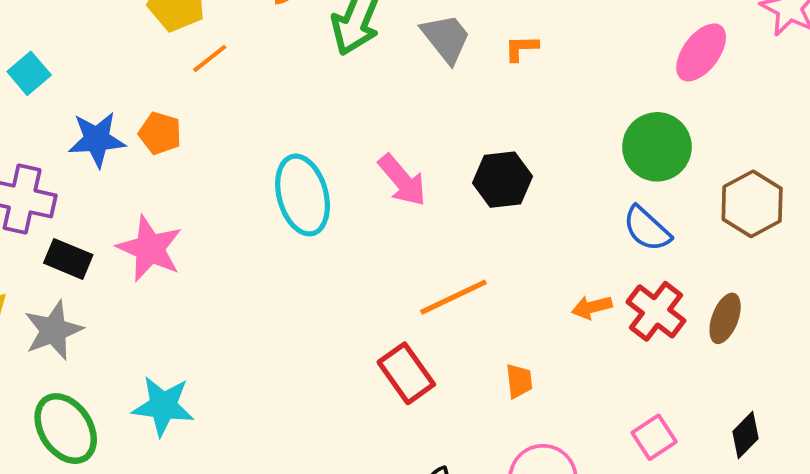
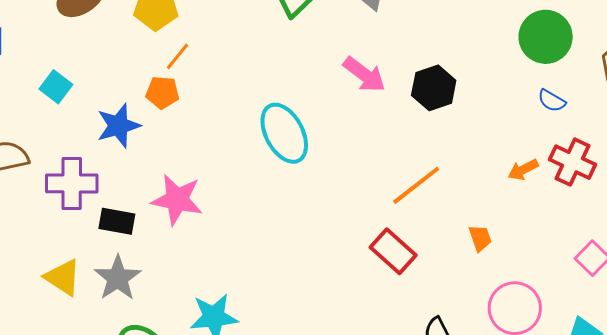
orange line: (210, 58) -> (177, 56), moved
orange pentagon: (160, 133) -> (162, 93), moved
pink arrow: (402, 180) -> (364, 75), moved
blue semicircle: (647, 229) -> (552, 101), size x0.7

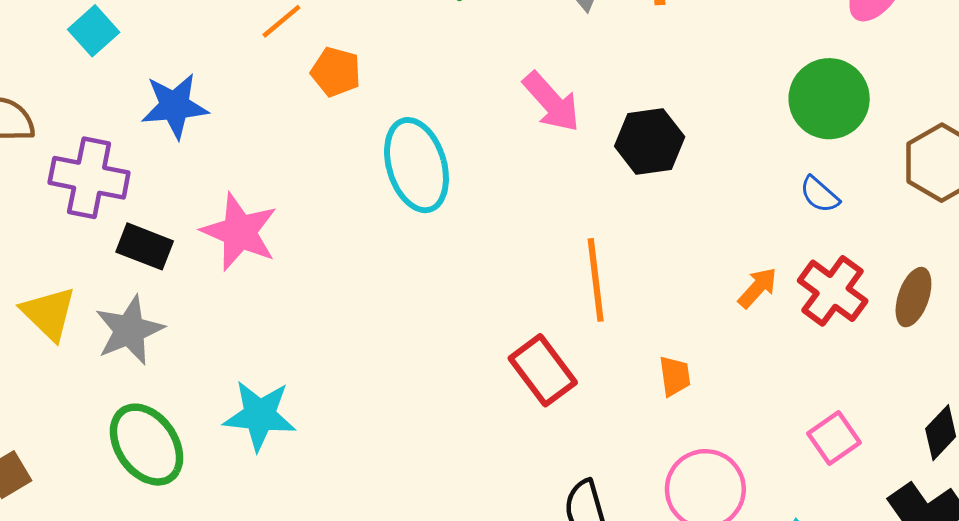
orange pentagon: (162, 93) -> (336, 72), moved
orange arrow: (523, 170) -> (758, 288), turned 148
orange line: (416, 185) -> (596, 280), turned -70

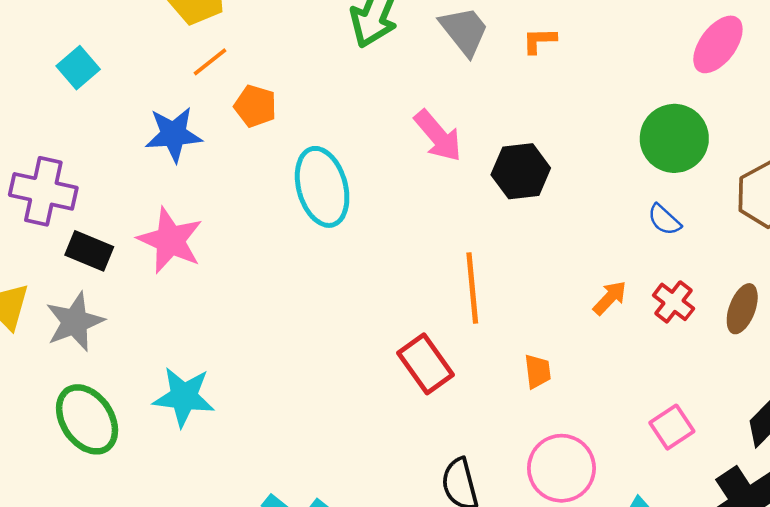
cyan square: (94, 31) -> (78, 68), moved
blue star: (175, 106) -> (174, 134), moved
red cross: (833, 291) -> (674, 302), size x0.7

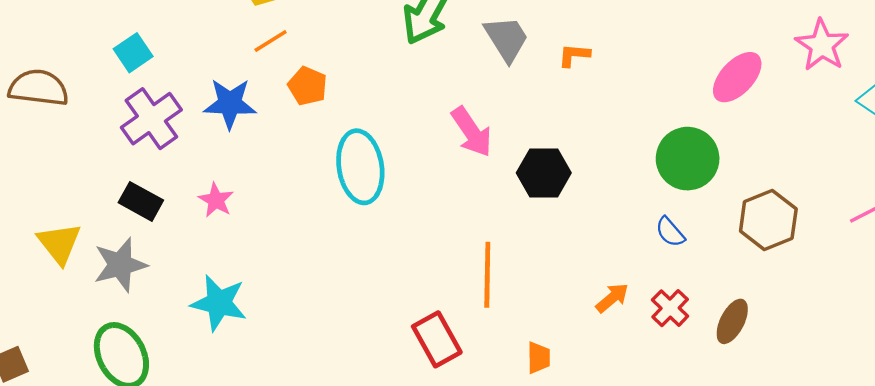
cyan square: (78, 68) -> (133, 53), moved
purple cross: (43, 191) -> (151, 119), moved, turned 36
pink star: (170, 240) -> (216, 200), size x0.6
cyan star: (184, 397) -> (219, 303), moved

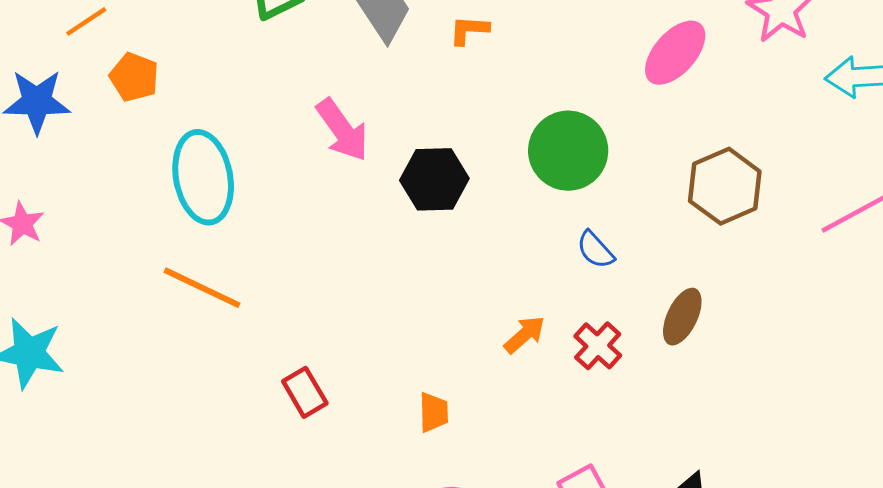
green circle: (688, 159) -> (568, 151), moved
brown hexagon: (768, 220) -> (725, 186), moved
orange line: (487, 275) -> (202, 288), moved, turned -64
brown ellipse: (732, 321) -> (682, 317), moved
red rectangle: (437, 339) -> (305, 392), size x0.7

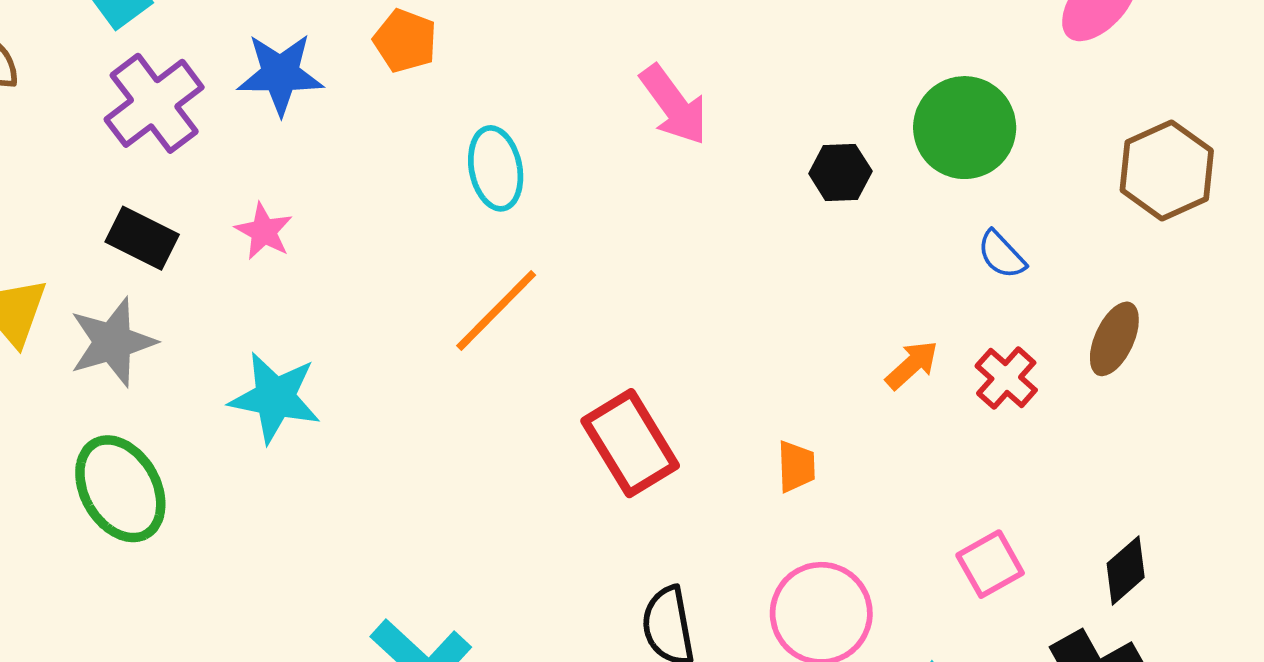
cyan ellipse: (203, 177) -> (496, 168), size x0.7
black hexagon: (434, 179) -> (840, 172), moved, size x0.7
orange line: (202, 288) -> (496, 310), turned -70
red rectangle: (305, 392) -> (630, 443), size x1.6

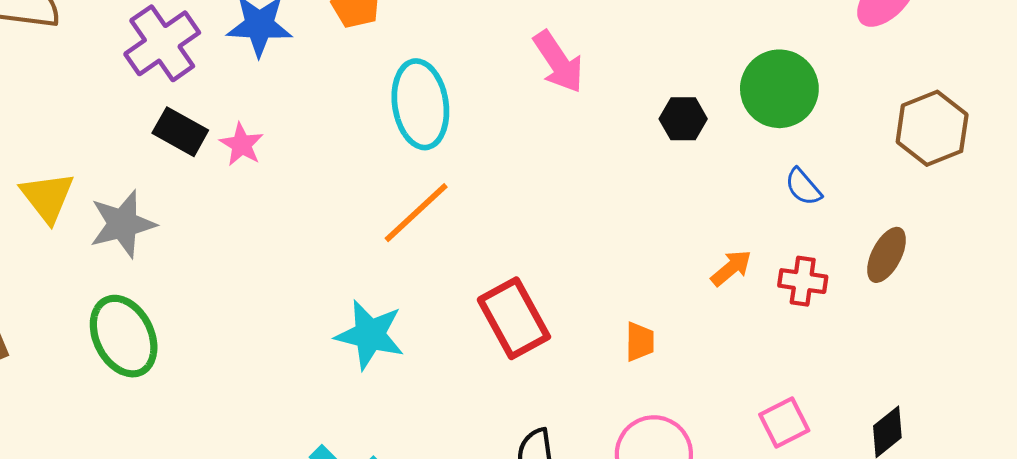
cyan ellipse: (496, 168) -> (420, 104), size x1.4
black rectangle: (142, 238) -> (180, 132), moved
red cross: (1006, 378) -> (803, 281), turned -36
cyan star: (275, 398) -> (370, 335), moved

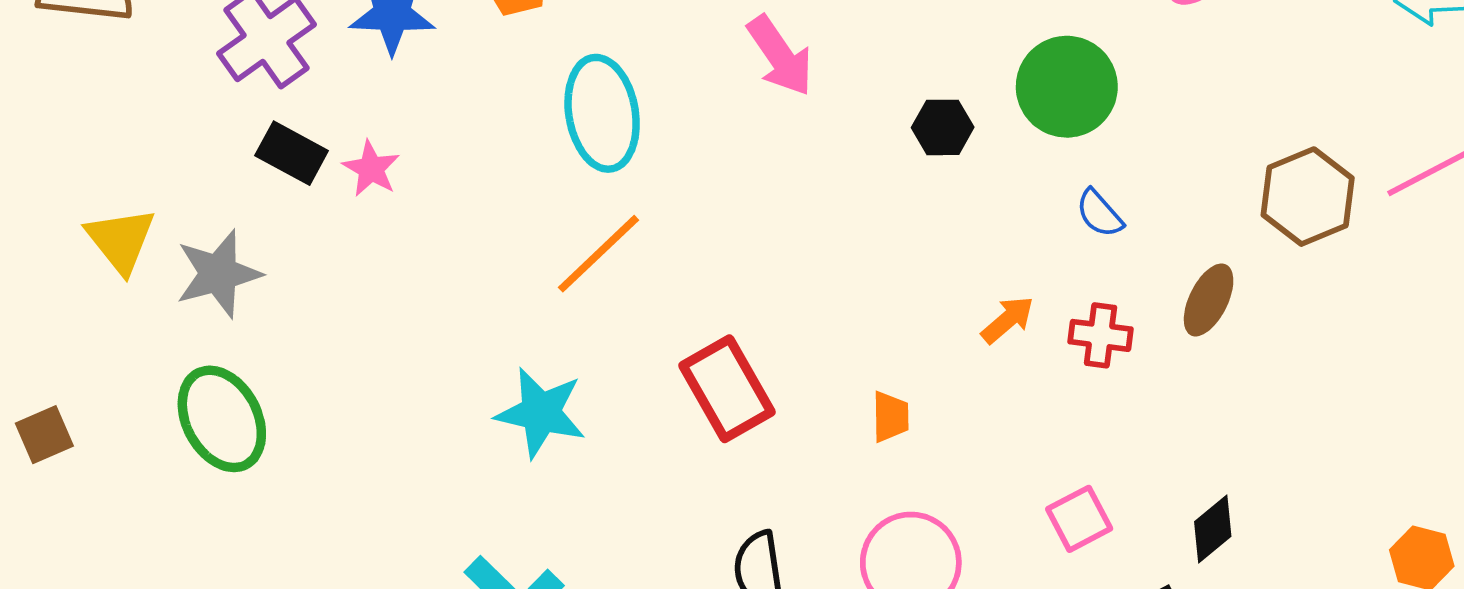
brown hexagon: (932, 128) -> (1308, 197), moved

